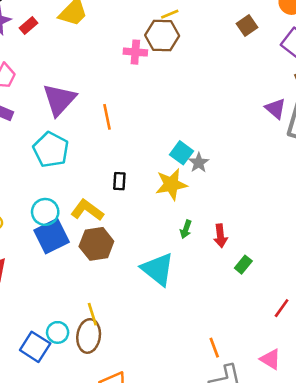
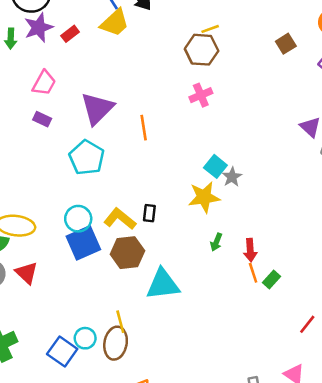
pink cross: (135, 52) -> (201, 95), moved, turned -30
black rectangle: (119, 181) -> (149, 213), moved
cyan triangle: (158, 269) -> (163, 284), moved, turned -48
orange line: (214, 348) -> (253, 273), moved

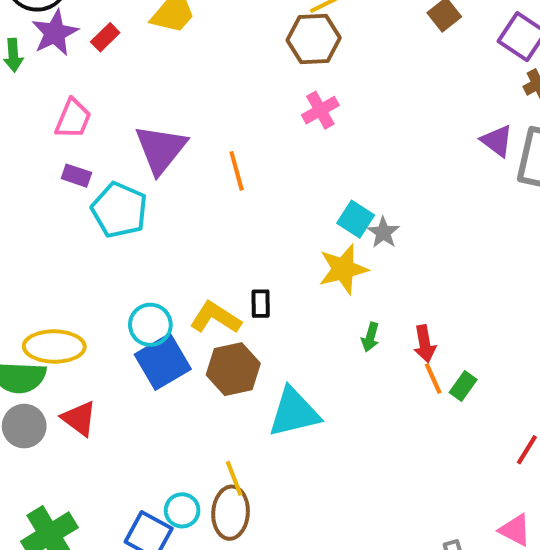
cyan pentagon: (87, 158) -> (119, 210), moved

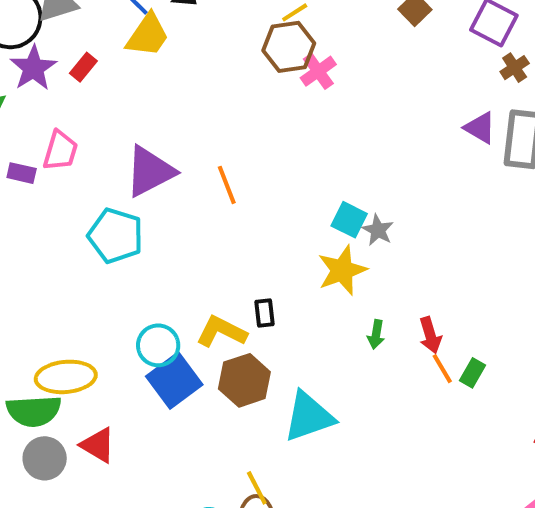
pink cross: (320, 110) -> (318, 71), moved
purple triangle: (161, 149) -> (150, 171), turned 30
purple rectangle: (76, 176) -> (22, 173), moved

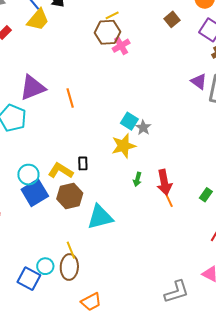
red arrow: (430, 335) -> (164, 182), size x1.4
green rectangle: (473, 373) -> (206, 195), moved

